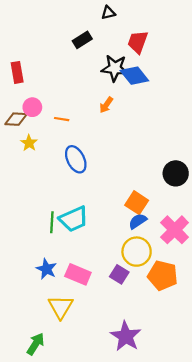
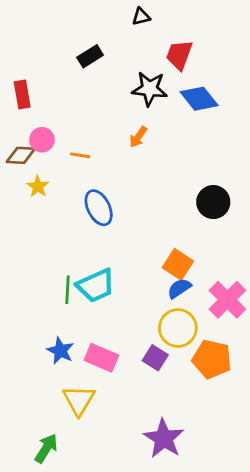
black rectangle: (82, 40) -> (90, 56), moved
blue diamond: (134, 76) -> (199, 99), moved
black circle: (176, 173) -> (213, 202), moved

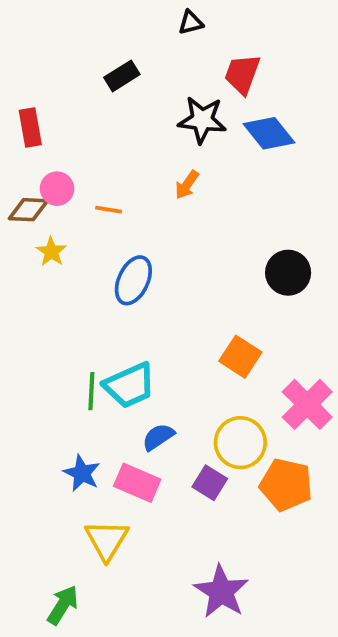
blue ellipse: (99, 208) -> (133, 280), turned 52
blue semicircle: (179, 288) -> (158, 437), moved

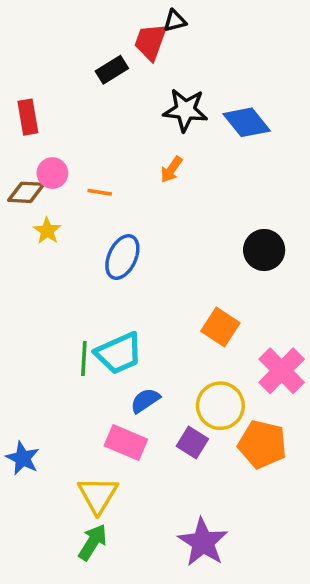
red trapezoid: (242, 74) -> (150, 42), moved
blue star: (82, 473) -> (23, 458), moved
green arrow: (63, 605) -> (93, 542), moved

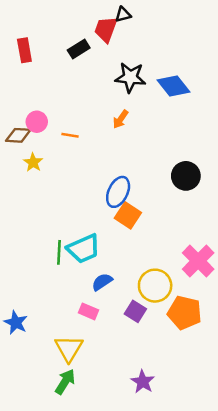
red rectangle: (28, 117) -> (24, 50), moved
blue ellipse: (122, 257) -> (118, 192), moved
orange square: (220, 327) -> (128, 215), moved
pink rectangle: (126, 442) -> (88, 311), size x0.7
purple star: (203, 542) -> (143, 382), size x0.7

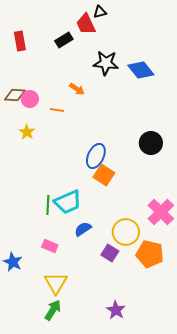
red trapezoid: (106, 29) -> (86, 24), turned -45
orange arrow: (121, 119) -> (77, 89), moved, turned -91
brown diamond: (18, 135) -> (15, 95), moved
pink rectangle: (88, 311) -> (50, 246), moved

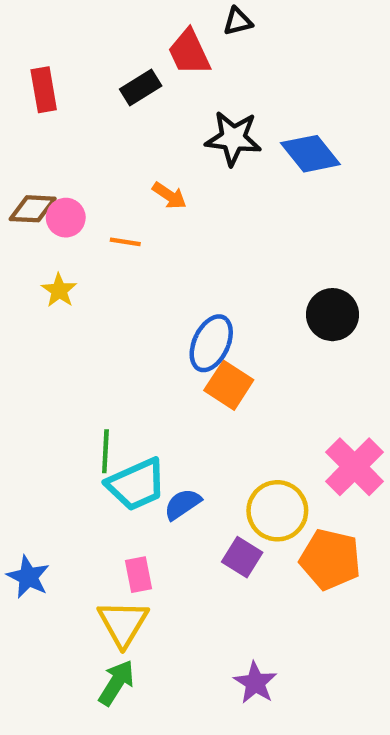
black triangle: (100, 12) -> (238, 21), moved
cyan trapezoid: (68, 202) -> (136, 484), moved
pink rectangle: (50, 246) -> (138, 575), moved, turned 56

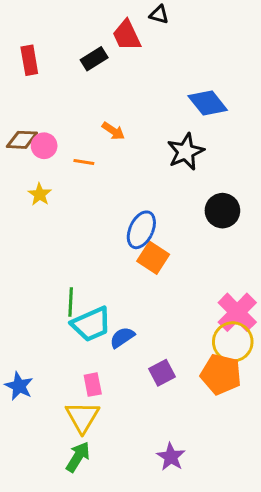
black triangle: (238, 21) -> (159, 15), turned 30
black star: (233, 138) -> (186, 152), moved, turned -30
yellow circle: (277, 511) -> (233, 342), moved
purple square: (242, 557) -> (162, 373), turned 30

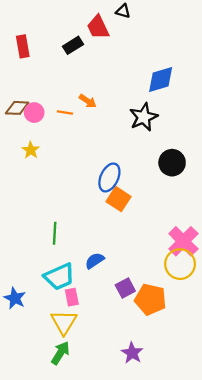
blue diamond: (208, 103) -> (161, 79), turned -68
orange line: (84, 162) -> (65, 113), moved
cyan trapezoid: (91, 324) -> (59, 277), moved
orange pentagon: (221, 374) -> (150, 299), moved

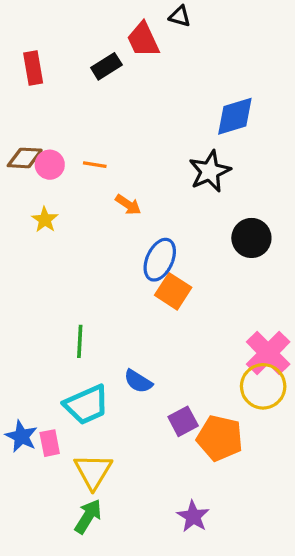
orange arrow: (88, 101) -> (128, 205), moved
blue semicircle: (95, 261) -> (138, 381), turned -114
pink rectangle: (72, 297) -> (50, 443), moved

